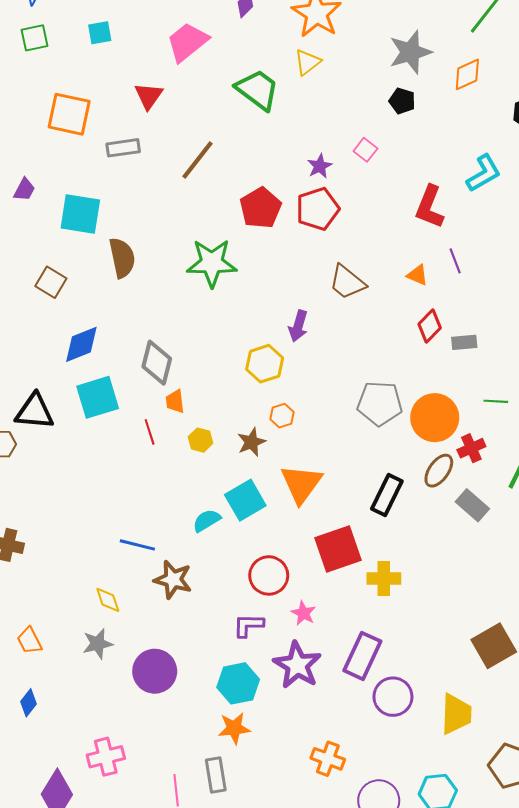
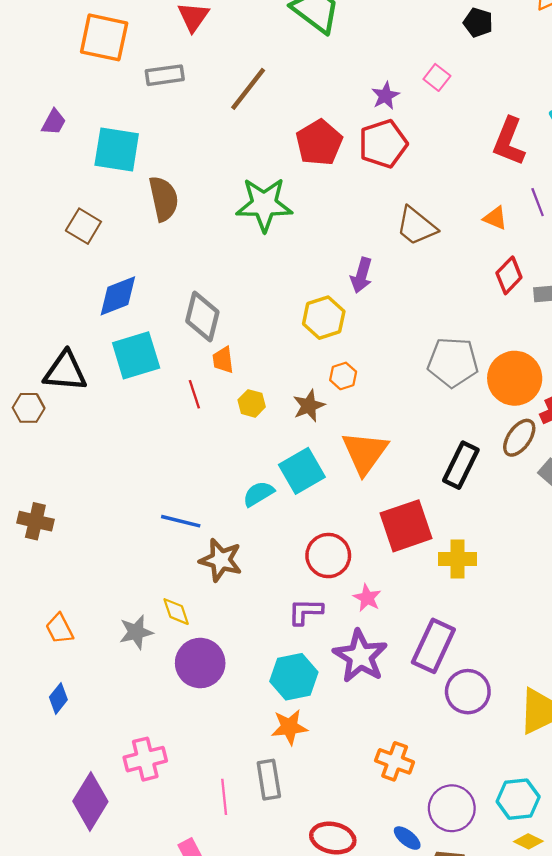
yellow diamond: (108, 600) -> (176, 612), moved

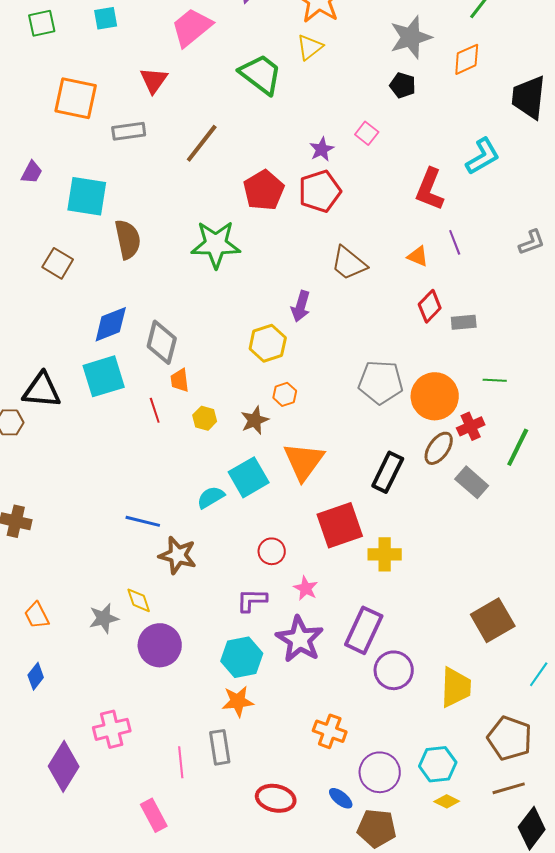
blue diamond: (118, 296) -> (111, 324), moved
red circle: (328, 556) -> (272, 551), size x0.7

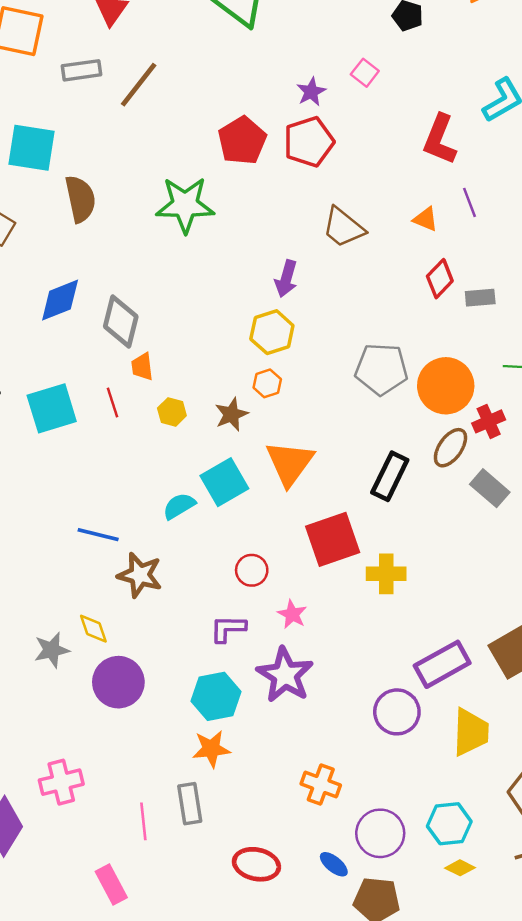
brown line: (202, 143) -> (139, 85), moved
yellow hexagon: (268, 343) -> (272, 332), moved
cyan square: (104, 376) -> (52, 408), moved
purple rectangle: (364, 630) -> (442, 664), moved, turned 36

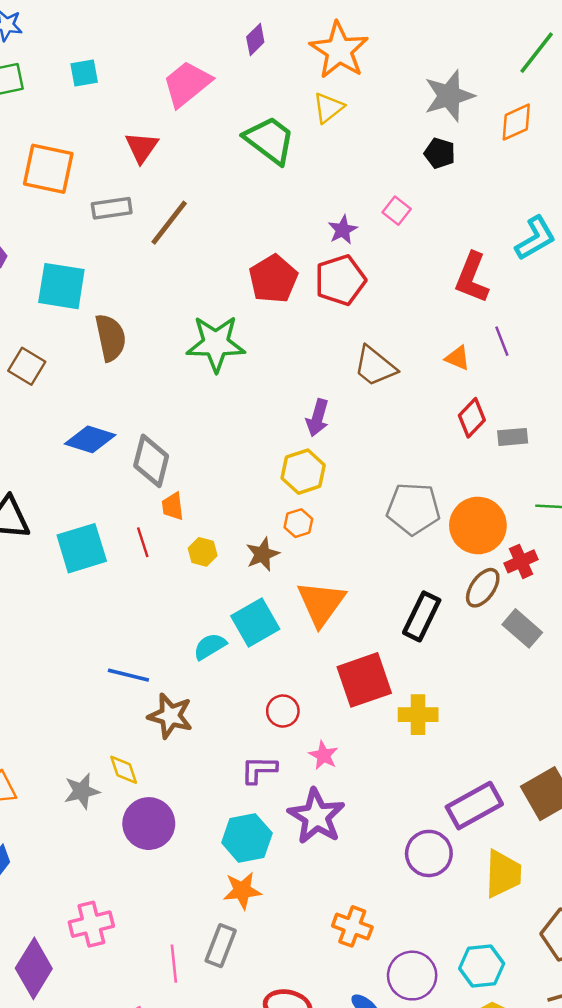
blue diamond: (60, 300) -> (90, 439), turned 39
gray rectangle: (190, 804) -> (221, 946), turned 30

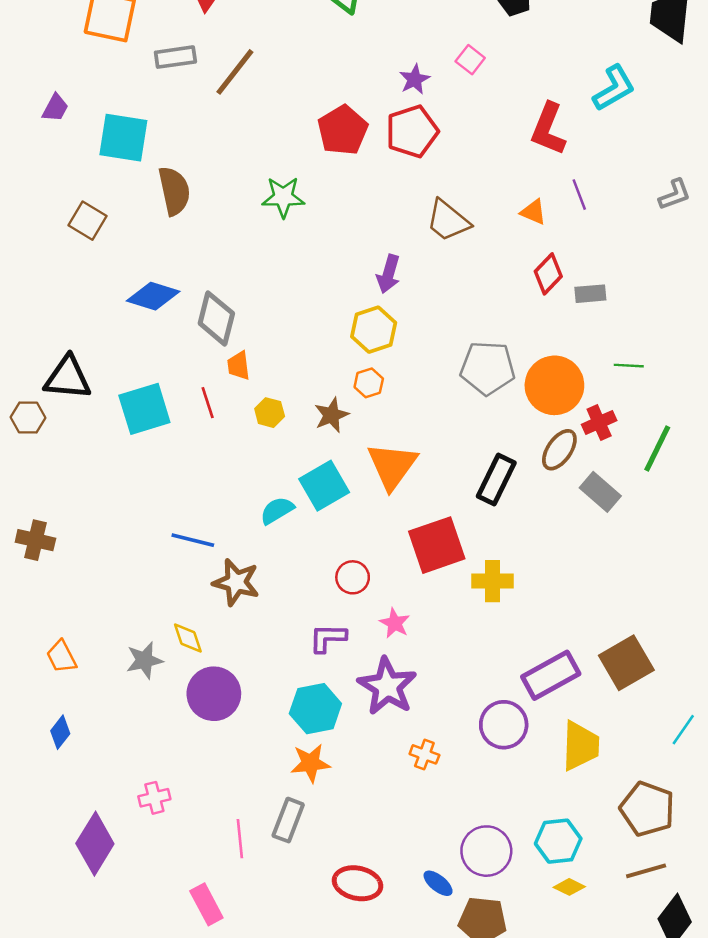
green star: (216, 344) -> (283, 197), size x0.7
pink cross: (91, 924) -> (154, 798), size x0.7
orange cross: (352, 926) -> (424, 754), moved, size x0.7

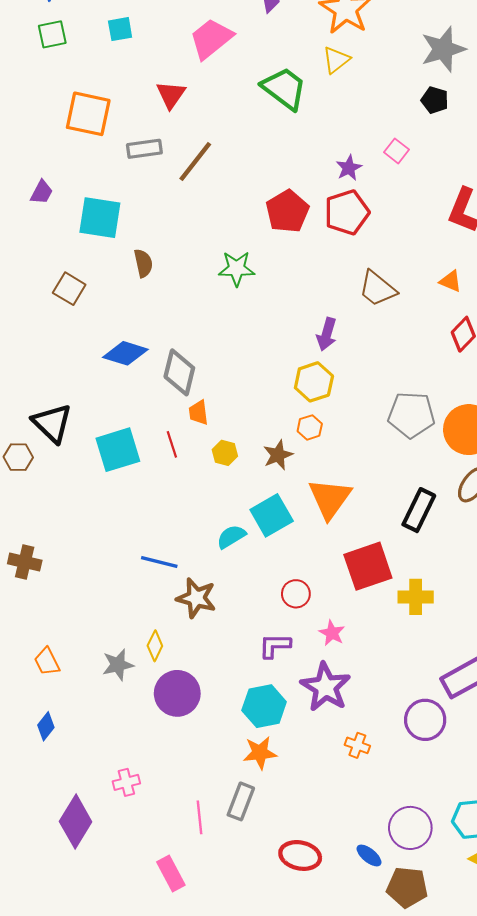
brown semicircle: (174, 191) -> (143, 263), size x0.7
black triangle: (68, 378) -> (52, 423), turned 39
yellow diamond: (188, 638) -> (155, 646), turned 44

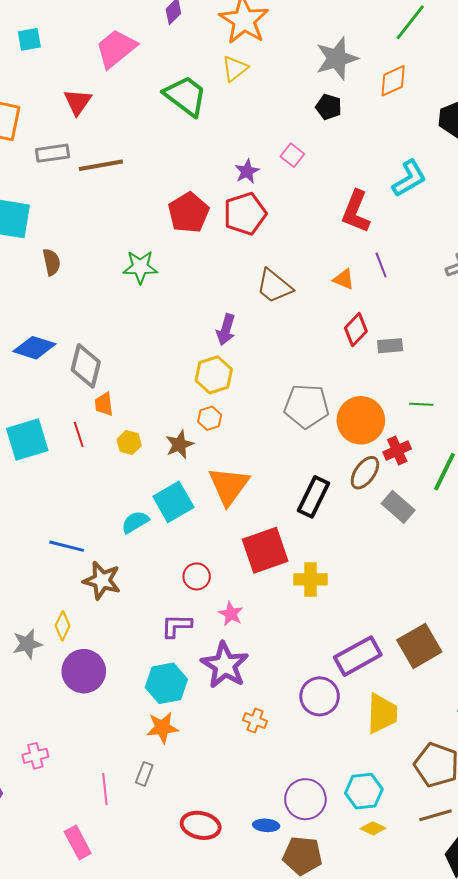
brown line: (195, 162) -> (101, 165), turned 42
gray rectangle: (241, 801) -> (144, 774), size x0.7
blue ellipse: (369, 855) -> (266, 825), turned -35

